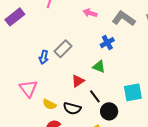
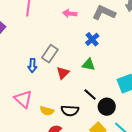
red triangle: (78, 81) -> (63, 73), moved

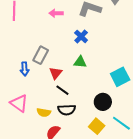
black line: (90, 95) -> (62, 90), moved

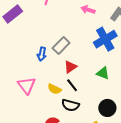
blue cross: (81, 37) -> (105, 39), size x1.6
green triangle: (80, 62) -> (103, 73), moved
yellow semicircle: (44, 112) -> (54, 89), moved

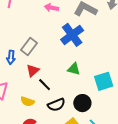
red triangle: (70, 67) -> (33, 71), moved
yellow semicircle: (54, 89) -> (27, 101), moved
black semicircle: (70, 105) -> (56, 105), moved, turned -30

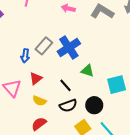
blue cross: (72, 35) -> (69, 47), moved
red triangle: (33, 71) -> (36, 78), moved
black line: (45, 85) -> (65, 85), moved

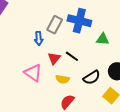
blue cross: (69, 47) -> (79, 21), turned -30
black line: (65, 85) -> (72, 56), moved

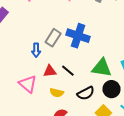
green triangle: (103, 39) -> (102, 68), moved, size x1.5
red triangle: (54, 58) -> (50, 71), turned 40

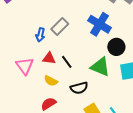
blue cross: (78, 36) -> (100, 24), moved
black circle: (111, 89) -> (116, 47), moved

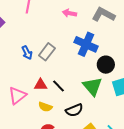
blue arrow: (40, 35) -> (27, 53), moved, turned -32
pink triangle: (25, 66) -> (17, 95), turned 36
green triangle: (100, 67) -> (93, 86), turned 35

